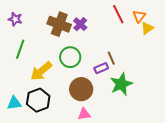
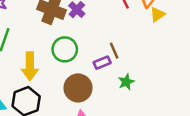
yellow arrow: (41, 71) -> (30, 66), turned -50
green star: (121, 84) -> (126, 82), size x0.6

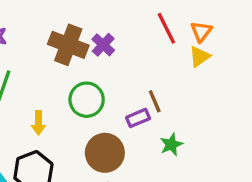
yellow triangle: (158, 14) -> (200, 56), moved
yellow arrow: (30, 66) -> (38, 123), size x0.6

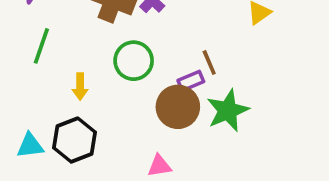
green star: (171, 145) -> (228, 111), size x1.6
brown circle: (105, 153) -> (178, 107), moved

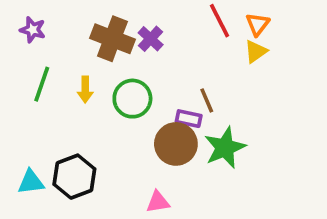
purple rectangle: (191, 81) -> (189, 119), turned 35
yellow arrow: (80, 87) -> (85, 90), moved

